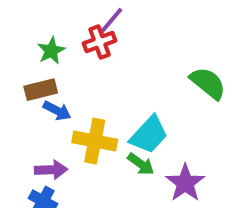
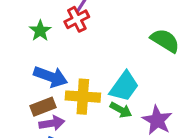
brown rectangle: (41, 90) -> (43, 107), moved
blue arrow: (57, 111) -> (51, 77), size x1.5

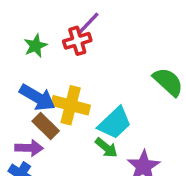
yellow cross: (83, 97) -> (71, 105), moved
brown rectangle: (43, 107) -> (46, 126), moved, turned 55

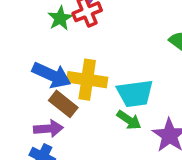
green star: (35, 46) -> (60, 18), moved
cyan trapezoid: (115, 123) -> (135, 93), turned 42

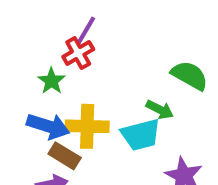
green star: (60, 18) -> (52, 81), moved
green arrow: (129, 120) -> (160, 110), moved

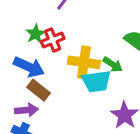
red cross: (78, 53) -> (53, 40), moved
yellow cross: (87, 126) -> (84, 62), moved

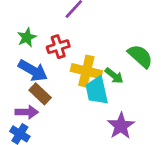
green star: (36, 34) -> (27, 37), moved
cyan trapezoid: (96, 81) -> (97, 91), turned 80

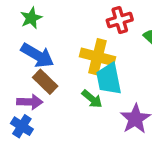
red cross: (58, 47) -> (120, 20), moved
green arrow: (114, 76) -> (92, 99), moved

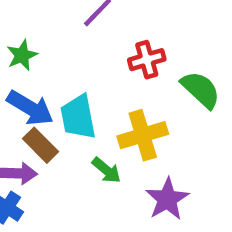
yellow cross: (97, 57) -> (143, 135), moved, turned -32
cyan trapezoid: (109, 79) -> (78, 117), moved

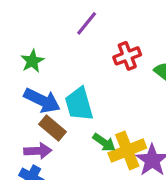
yellow cross: (143, 135) -> (127, 150), moved

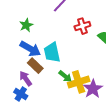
purple arrow: (38, 151) -> (26, 78), turned -126

